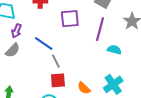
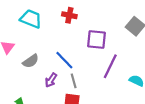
purple line: (100, 29) -> (110, 66), moved
purple arrow: (16, 31) -> (51, 80), moved

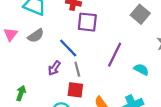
purple square: (96, 40) -> (87, 22), moved
gray semicircle: (31, 61) -> (36, 36), moved

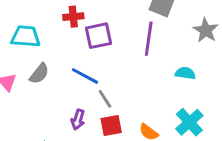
purple line: (115, 55) -> (149, 39), moved
purple arrow: (54, 68) -> (78, 120), moved

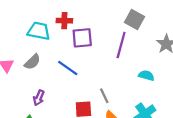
cyan trapezoid: (26, 37) -> (39, 31), moved
gray line: (105, 99) -> (104, 96), moved
purple arrow: (78, 120) -> (39, 98), moved

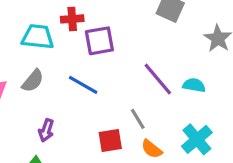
purple line: (121, 45) -> (158, 79), moved, turned -50

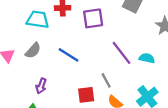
purple square: (99, 41) -> (93, 18), moved

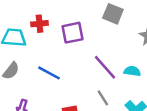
gray line: (106, 80) -> (103, 98), moved

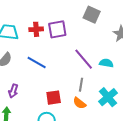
red cross: (39, 24) -> (36, 29), moved
gray line: (103, 98) -> (81, 85), turned 40

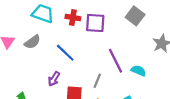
gray line: (81, 85) -> (97, 81), moved
purple arrow: (13, 91) -> (54, 79), moved

